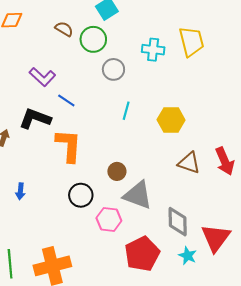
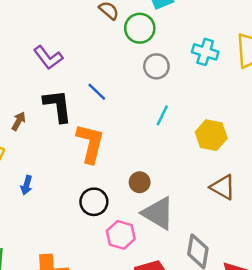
purple L-shape: (42, 77) -> (48, 58), moved
black L-shape: (35, 119) -> (58, 106), turned 52

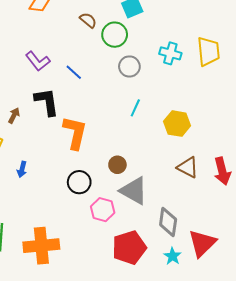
blue line: (97, 92) -> (74, 72), moved

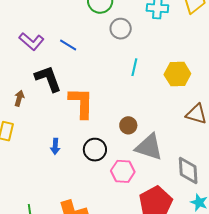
blue arrow: (22, 169) -> (55, 146), moved

